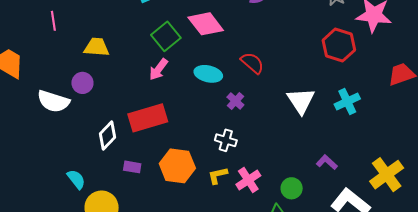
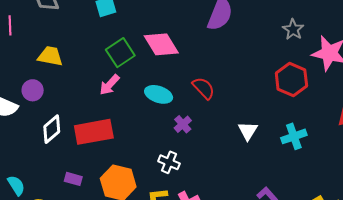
white triangle: (301, 101) -> (248, 131), size x0.7
white diamond: (108, 135) -> (52, 129), moved

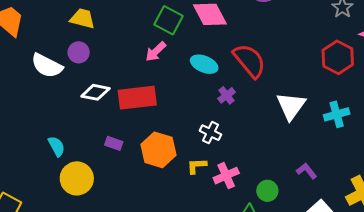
green square: (120, 53) -> (168, 20), turned -32
yellow trapezoid: (50, 56) -> (82, 19), moved
red semicircle: (204, 88) -> (249, 61), size x1.5
white diamond: (52, 129) -> (95, 92), turned 48
white triangle: (248, 131) -> (291, 106), size x1.5

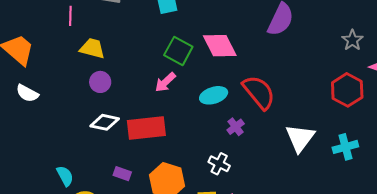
purple circle: (79, 52) -> (100, 82), moved
cyan ellipse: (204, 64) -> (214, 95), turned -40
white semicircle: (47, 66) -> (27, 93), moved, size x0.7

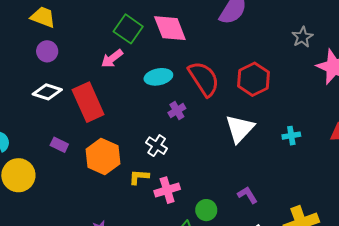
red hexagon: (347, 90) -> (253, 79), moved
red rectangle: (146, 128) -> (88, 102), turned 66
cyan cross: (345, 147) -> (291, 136), moved, size x0.7

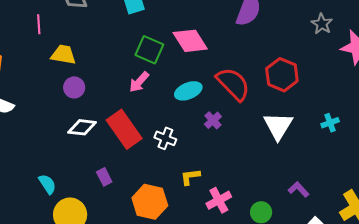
purple rectangle: (59, 145) -> (104, 177), turned 48
white cross: (157, 146) -> (165, 138), moved
orange hexagon: (103, 156) -> (150, 202), moved
yellow L-shape: (139, 177) -> (190, 177), moved

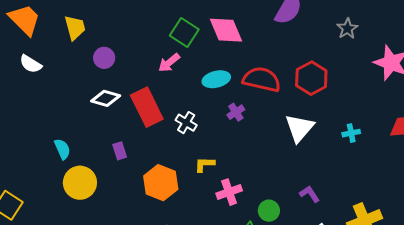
gray star: (322, 24) -> (347, 29), moved
yellow trapezoid: (63, 55) -> (75, 28), moved, turned 56
red semicircle: (233, 84) -> (262, 79), turned -42

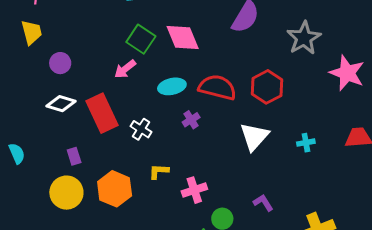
gray star: (347, 29) -> (304, 38), size x1.6
yellow circle: (80, 183) -> (66, 193), moved
pink cross: (229, 192) -> (194, 190), moved

